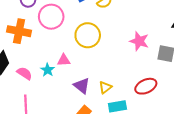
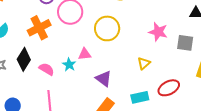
orange cross: (19, 31) -> (39, 28), turned -35
red ellipse: (146, 86) -> (169, 88), moved
yellow triangle: (105, 87) -> (144, 63), moved

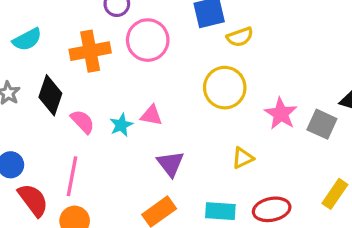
yellow circle: (107, 28) -> (225, 88), moved
gray square: (185, 43) -> (322, 124), moved
black diamond: (24, 59) -> (50, 95), turned -30

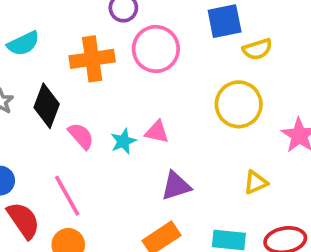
purple triangle: (171, 164) -> (176, 186), turned 48
pink line: (72, 176) -> (67, 196), turned -42

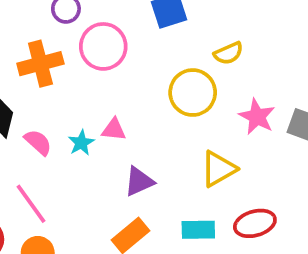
yellow semicircle: (257, 49) -> (229, 53), moved
yellow triangle: (256, 182) -> (218, 169), size x1.5

